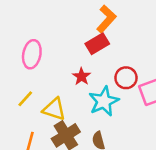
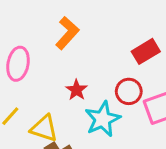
orange L-shape: (106, 19) -> (67, 33), moved
red rectangle: (97, 44) -> (146, 51), moved

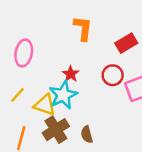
orange L-shape: (67, 33) -> (83, 28), moved, turned -35
cyan star: (103, 119) -> (63, 95), moved

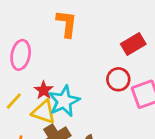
orange L-shape: (83, 28) -> (67, 24), moved
red star: (71, 74) -> (44, 90), moved

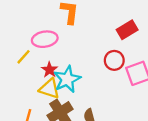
pink ellipse: (21, 55) -> (45, 39), moved, turned 70
yellow line: (14, 101) -> (24, 57), moved

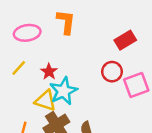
pink ellipse: (45, 39) -> (27, 33), moved
red star: (49, 70) -> (49, 72), moved

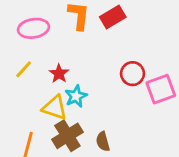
red rectangle: (125, 40) -> (113, 17), moved
cyan star: (64, 91) -> (76, 96), size x0.7

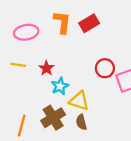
yellow line: (24, 69) -> (18, 65), turned 56
yellow triangle: (55, 108) -> (79, 101), moved

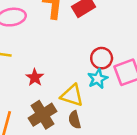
red star: (46, 68) -> (35, 77), moved
cyan star: (60, 86) -> (98, 79), moved

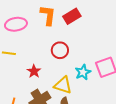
red circle: (102, 58) -> (60, 50), moved

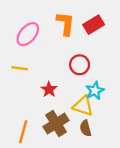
pink ellipse: (16, 24) -> (28, 34), turned -40
cyan star: (83, 72) -> (95, 91), moved

